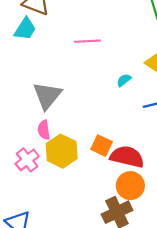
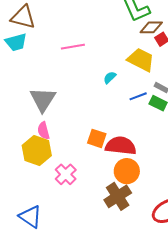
cyan trapezoid: (25, 29) -> (16, 42), turned 50
yellow hexagon: (62, 151) -> (37, 151), moved
pink cross: (27, 160) -> (66, 174), moved

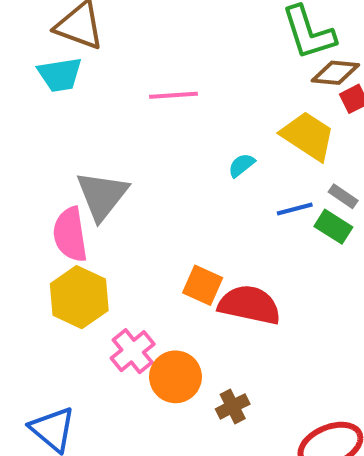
pink semicircle: (43, 131) -> (70, 234), moved, size x1.5
orange circle: (127, 171) -> (176, 377), moved
brown cross: (118, 196) -> (233, 406), size x0.6

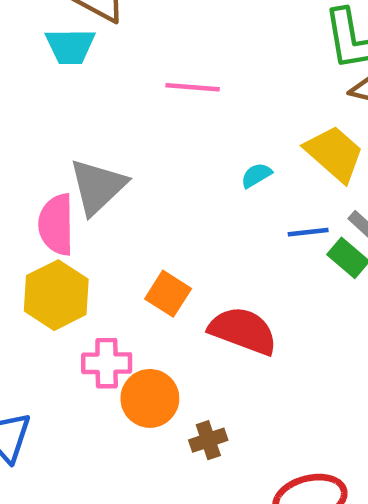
orange square: (203, 285) -> (168, 294), moved
pink cross: (133, 351) -> (107, 363), turned 30

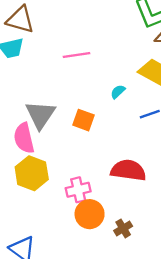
orange square: (168, 294) -> (83, 120), moved
pink cross: (107, 363) -> (78, 190), moved

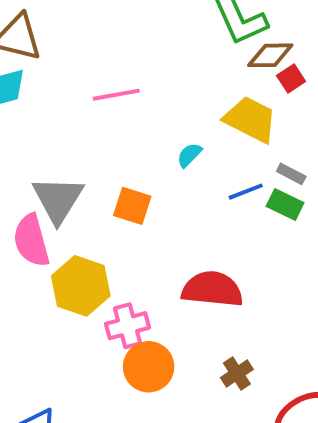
yellow hexagon: (32, 173) -> (81, 286), moved
brown cross: (123, 228) -> (237, 374), moved

